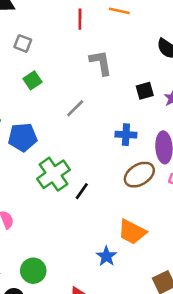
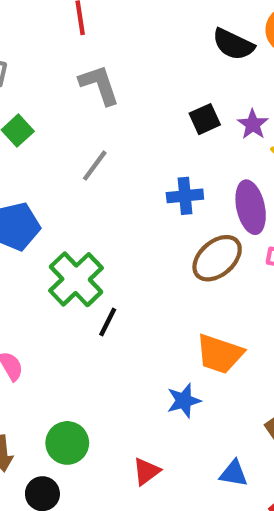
gray L-shape: (101, 63) -> (99, 85), moved
black line: (82, 191) -> (108, 322), moved
blue star: (106, 256) -> (184, 401), turned 30

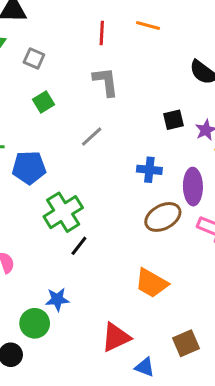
blue star: (184, 401) -> (57, 299), moved
red triangle: (146, 471) -> (116, 337), moved, size x1.5

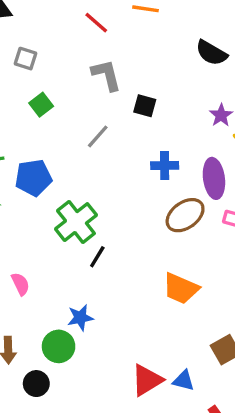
red line: (102, 33) -> (96, 23), turned -45
black square: (174, 120) -> (145, 106), moved, turned 35
red triangle: (116, 337) -> (147, 380), moved

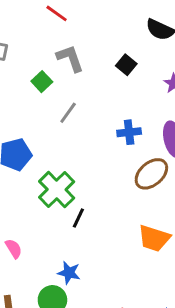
green square: (41, 105) -> (42, 82), moved
black square: (145, 106) -> (126, 65), moved, turned 30
blue star: (80, 318) -> (69, 273), turned 30

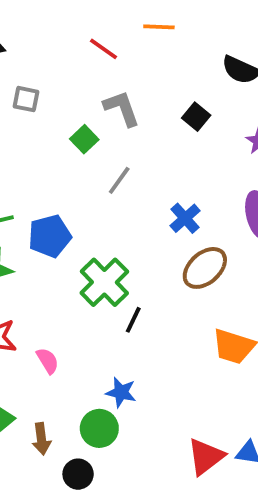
blue cross: (129, 132) -> (185, 218), moved, turned -35
brown ellipse: (151, 174) -> (205, 268), moved

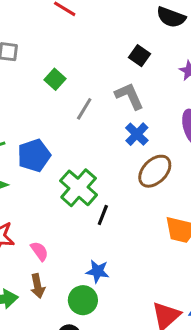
gray L-shape: (122, 108) -> (129, 96), moved
brown arrow: (41, 439) -> (38, 286), moved

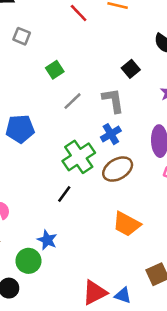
green cross: (79, 188) -> (79, 157), moved

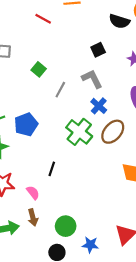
black square: (131, 69) -> (98, 50), turned 32
black line: (64, 194) -> (52, 169), moved
blue star: (47, 240) -> (90, 245), moved

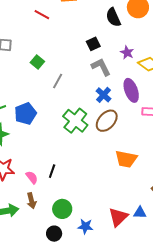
black semicircle: (119, 21) -> (113, 17), turned 48
gray L-shape: (92, 79) -> (101, 67), moved
blue cross: (99, 106) -> (104, 95), moved
black line: (52, 169) -> (52, 171), moved

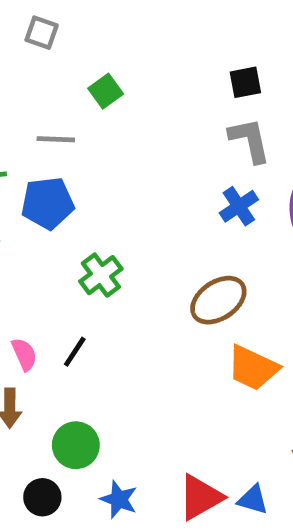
gray line: (58, 81) -> (56, 139), moved, turned 49
green cross: (75, 121) -> (101, 275), moved, size x0.7
brown ellipse: (107, 121) -> (218, 300), moved

